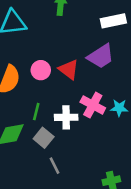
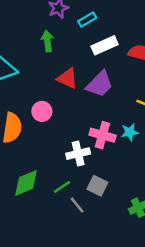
red triangle: (69, 69) -> (67, 78), moved
green line: (36, 112) -> (62, 187), moved, turned 54
gray square: (44, 138) -> (97, 186), moved

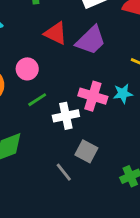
green line: (62, 187) -> (37, 100), moved

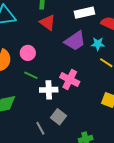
red triangle: (56, 33) -> (47, 22), moved
cyan star: (123, 93) -> (98, 44), moved
green line: (37, 100) -> (31, 75), turned 48

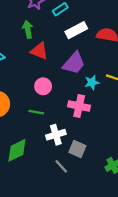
cyan star: (98, 44) -> (92, 82), moved
pink circle: (28, 53) -> (43, 86), moved
white cross: (49, 90) -> (56, 135), moved

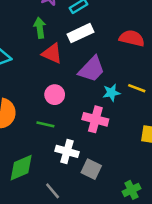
white rectangle: (76, 30) -> (81, 33), moved
white cross: (56, 135) -> (67, 151), turned 30
gray line: (61, 166) -> (53, 191), moved

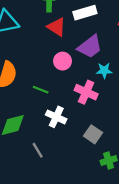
pink circle: (55, 95) -> (63, 61), moved
gray square: (91, 169) -> (93, 134), moved

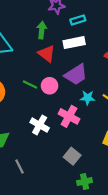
green line: (41, 90) -> (30, 85), moved
white cross: (56, 117) -> (40, 125), moved

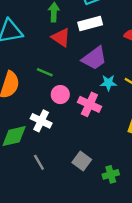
pink circle: (50, 86) -> (60, 95), moved
white cross: (40, 125) -> (41, 121), moved
gray square: (72, 156) -> (82, 161), moved

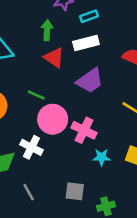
cyan star: (108, 83) -> (101, 157), moved
pink circle: (60, 95) -> (53, 119), size x1.5
gray square: (82, 161) -> (75, 191), turned -30

